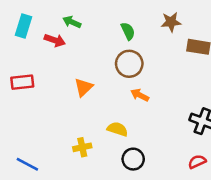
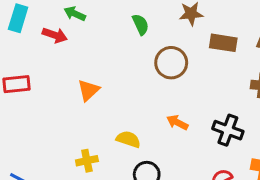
brown circle: (129, 64) -> (171, 63), moved
orange arrow: (140, 95) -> (177, 122), moved

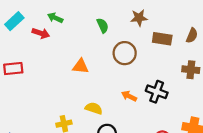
cyan rectangle: (18, 18) -> (14, 21), turned 30
orange triangle: (88, 90) -> (81, 66), moved, turned 49
black cross: (228, 130) -> (157, 92), moved

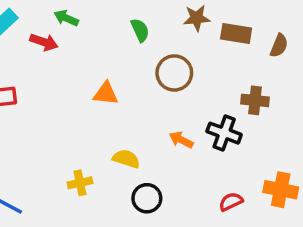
brown rectangle: (162, 39) -> (236, 34), moved
brown cross: (191, 70) -> (255, 100), moved

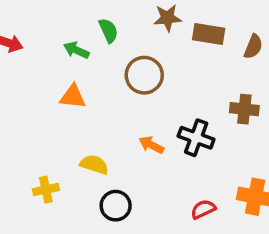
green arrow: (66, 18) -> (76, 50), moved
brown cross: (255, 100) -> (244, 109), moved

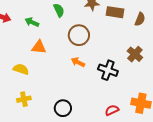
green arrow: (76, 50) -> (32, 22), moved
brown cross: (244, 109) -> (135, 54), turned 35
orange arrow: (151, 145) -> (78, 62), moved
yellow semicircle: (94, 165) -> (21, 69), moved

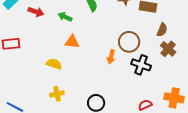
brown semicircle: (140, 19) -> (162, 30), moved
brown circle: (79, 35) -> (129, 42), moved
orange arrow: (78, 62) -> (111, 57), turned -104

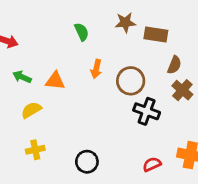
green arrow: (65, 17) -> (22, 77), moved
orange arrow: (111, 57) -> (96, 69), moved
yellow semicircle: (54, 64) -> (31, 110), turned -49

